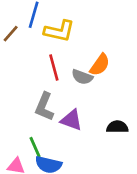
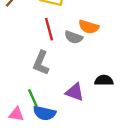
orange semicircle: (100, 65) -> (89, 27), turned 72
purple triangle: (71, 120) -> (75, 92), moved

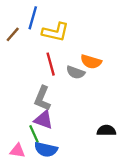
black semicircle: (104, 80) -> (106, 130), moved
purple triangle: (75, 92) -> (44, 120), moved

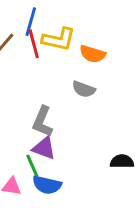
orange semicircle: (91, 62) -> (93, 54), moved
red line: (51, 64) -> (34, 44), moved

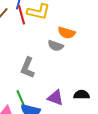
orange semicircle: (93, 54) -> (67, 33), moved
purple triangle: (44, 148) -> (56, 98), moved

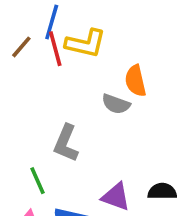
orange semicircle: (67, 33) -> (135, 81), turned 60
green line: (21, 98) -> (37, 181), moved

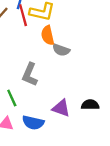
orange semicircle: (135, 81) -> (48, 35), moved

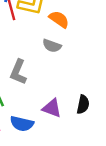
orange semicircle: (48, 35) -> (59, 19), moved, turned 138
black semicircle: (90, 105) -> (83, 104), turned 102

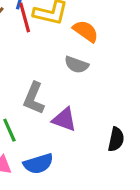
purple triangle: (52, 108) -> (64, 120), moved
blue semicircle: (22, 124) -> (38, 164), turned -30

